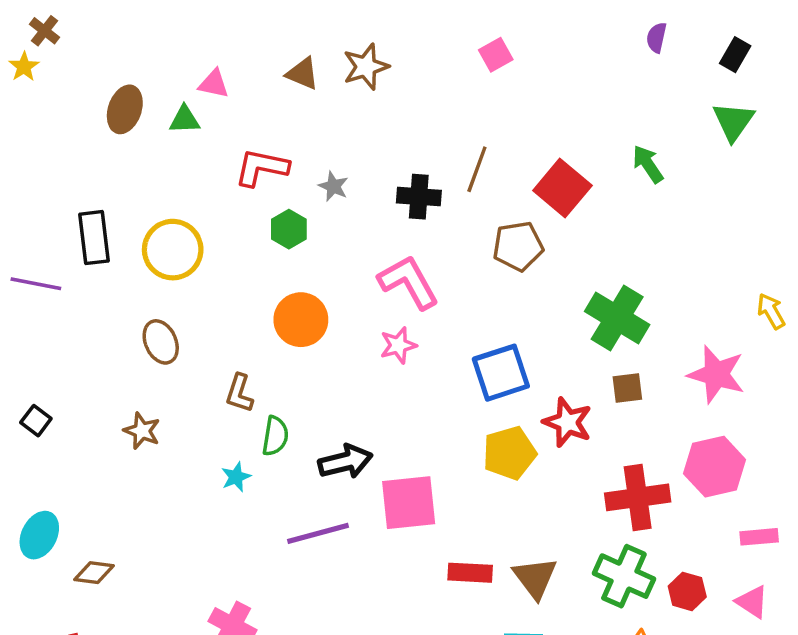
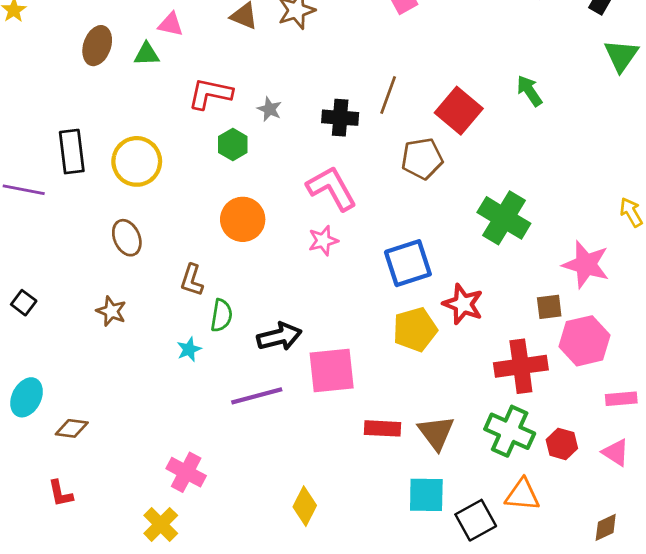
green triangle: (733, 121) -> (621, 55), moved
brown square: (627, 388) -> (549, 307), moved

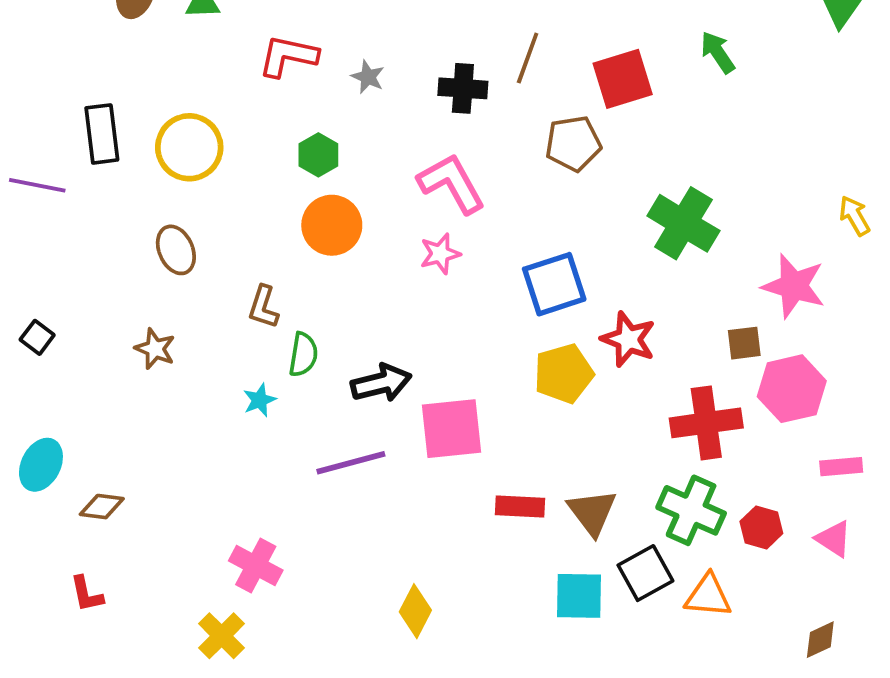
red square: (459, 111) -> (623, 79), turned 33
green hexagon: (233, 144) -> (318, 155), moved
black square: (476, 520) -> (645, 573), moved

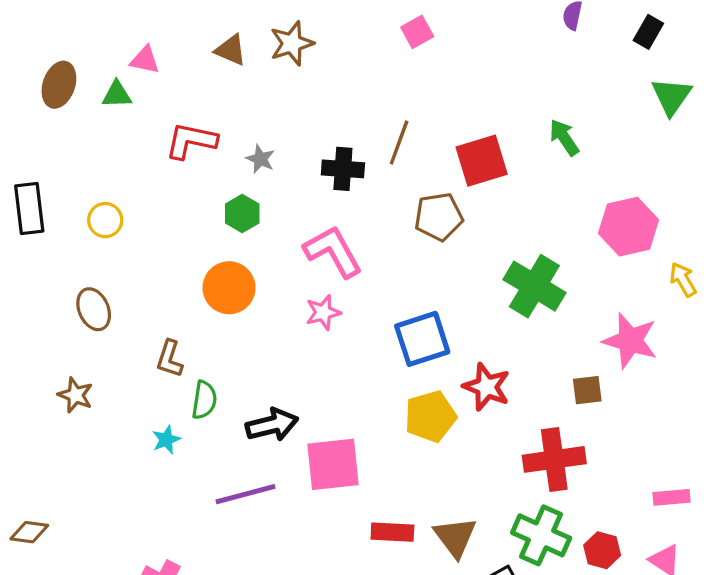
yellow circle: (189, 147) -> (105, 220), size x0.6
green hexagon: (318, 155) -> (242, 213), moved
pink hexagon: (792, 389) -> (629, 227), moved

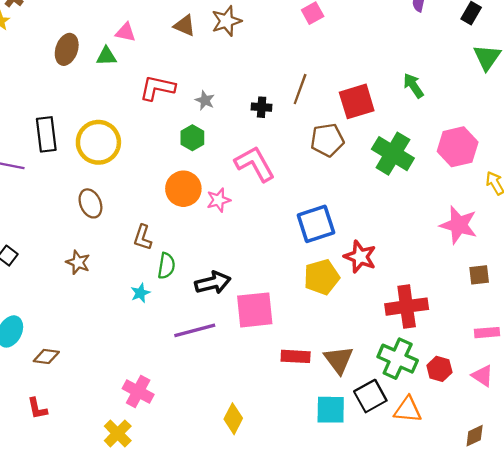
black cross: (343, 169) -> (262, 107), size x0.7
yellow circle: (105, 220) -> (98, 142), size x1.8
green cross: (534, 286) -> (393, 154), moved
pink star: (323, 313) -> (218, 200), moved
brown square: (587, 390) -> (479, 275), moved

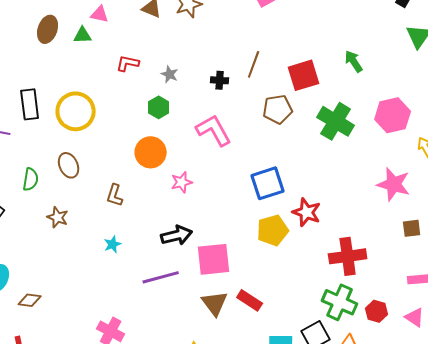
red L-shape: (157, 88) -> (128, 63), size x0.7
pink star: (218, 200) -> (182, 182), moved
green semicircle: (166, 266) -> (31, 179), moved
red rectangle: (296, 356) -> (250, 300), turned 30
brown triangle: (339, 360) -> (215, 303), moved

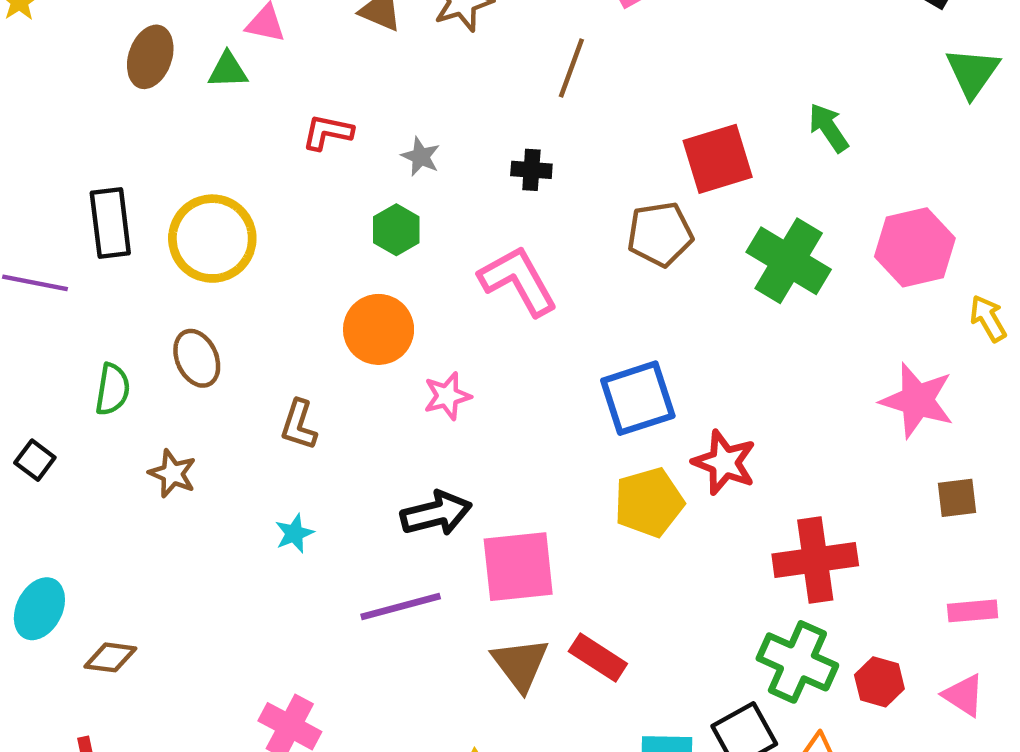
brown line: (254, 64) -> (571, 68), moved

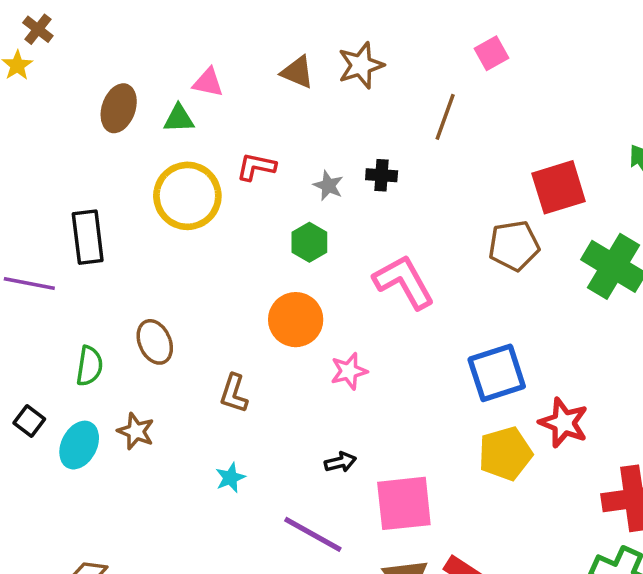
black cross: (531, 170) -> (382, 175), moved
yellow circle: (212, 239) -> (187, 196), moved
black arrow: (436, 513) -> (340, 462), size x0.6
purple line: (401, 607) -> (313, 534), turned 44
cyan ellipse: (39, 609) -> (79, 445), moved

